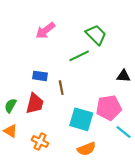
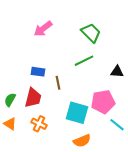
green line: (79, 56) -> (84, 61), moved
orange cross: (40, 142) -> (39, 124), moved

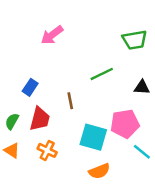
green trapezoid: (91, 33) -> (135, 40), moved, turned 125
blue rectangle: (38, 72) -> (30, 87), moved, turned -64

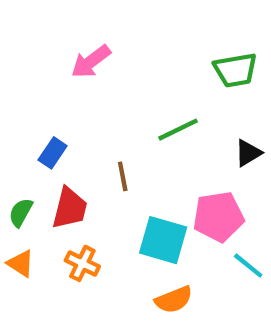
black triangle: (142, 87) -> (248, 153), turned -35

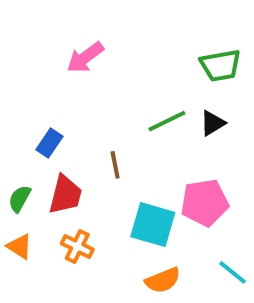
black triangle: (248, 153) -> (213, 123), moved
cyan line: (248, 266) -> (232, 272), moved

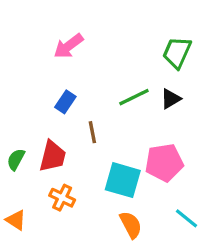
green trapezoid: (221, 65) -> (177, 52), turned 124
blue rectangle: (49, 143) -> (65, 102), moved
orange triangle: (20, 246) -> (16, 220), moved
orange semicircle: (163, 280) -> (131, 225), turned -96

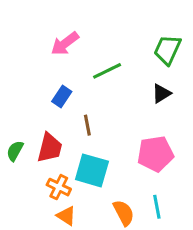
green line: (134, 97) -> (107, 71), moved
cyan square: (123, 180) -> (92, 170), moved
cyan line: (187, 218) -> (157, 207), moved, turned 40
orange triangle: (16, 220) -> (66, 216), moved

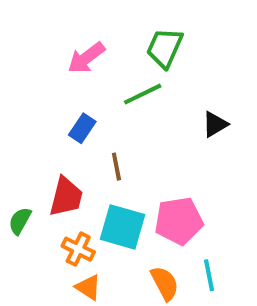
green trapezoid: (167, 50) -> (165, 48), moved
green semicircle: (15, 151) -> (20, 221), moved
pink pentagon: (155, 154) -> (179, 221), moved

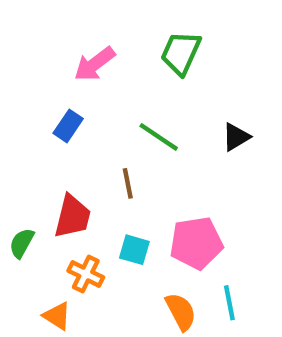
green line: (143, 94) -> (159, 137), moved, turned 60
blue rectangle: (82, 128) -> (68, 126), moved
cyan square: (122, 227) -> (134, 250), size x0.6
orange triangle: (88, 287) -> (57, 316), moved

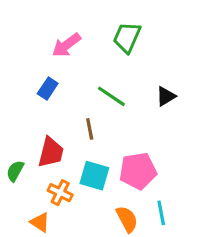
cyan square: (134, 250) -> (94, 176), size x1.4

